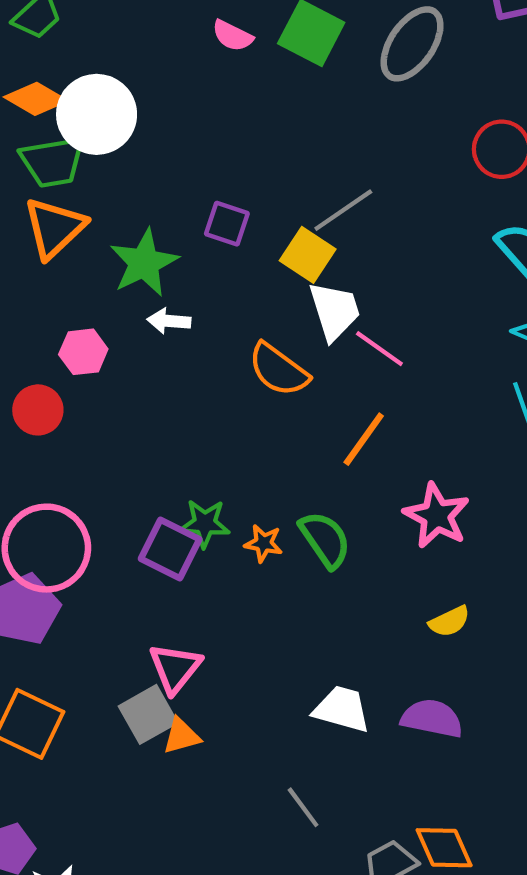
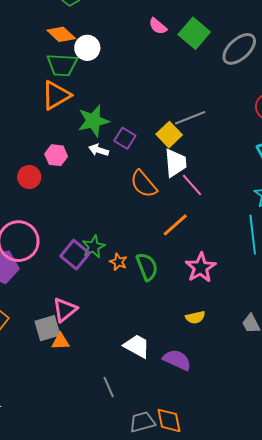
white circle: (97, 114) -> (87, 48), size x0.7
purple square: (227, 224) -> (125, 138), moved
green star: (205, 523) -> (94, 247), turned 30

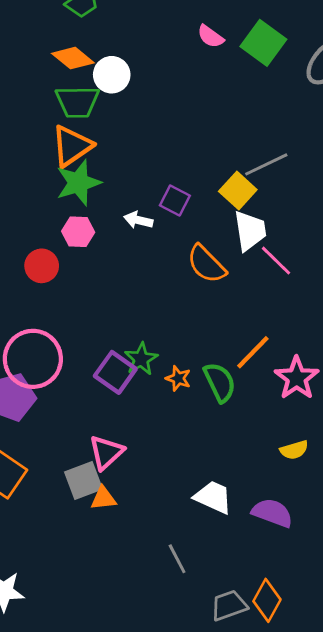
green star: (93, 121) -> (78, 183), moved
orange line: (175, 225) -> (253, 352), moved
orange diamond: (169, 420) -> (267, 600), turned 44

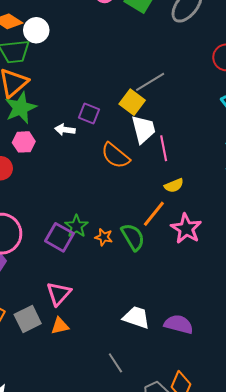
pink line: (276, 261) -> (164, 148), turned 40
yellow semicircle: (294, 450) -> (174, 185), moved
gray square: (83, 481) -> (28, 319), moved

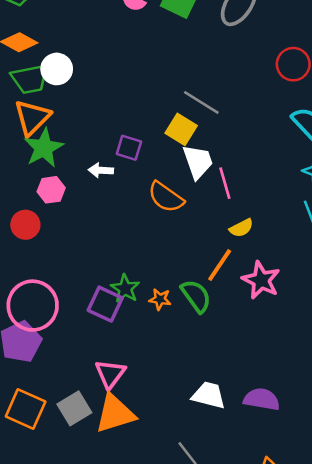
white circle: (36, 30) -> (57, 69), moved
gray line: (150, 82) -> (201, 102), turned 68
orange triangle: (60, 326) -> (115, 414), size x1.8

